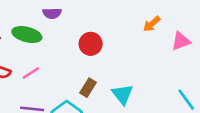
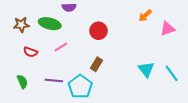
pink line: (31, 73) -> (61, 47), moved
cyan triangle: (122, 94) -> (146, 69), moved

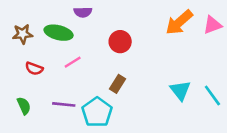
orange arrow: (145, 16) -> (179, 22), size x1.6
pink triangle: (168, 29) -> (212, 25), moved

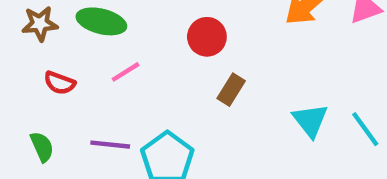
brown rectangle: (118, 84) -> (231, 90), moved

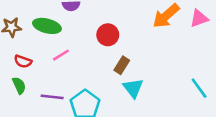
cyan triangle: (310, 120) -> (133, 88), moved
green semicircle: (42, 147) -> (19, 86), moved

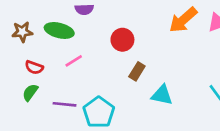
green semicircle: (19, 86) -> (30, 92), turned -120
cyan triangle: (133, 88) -> (162, 95), moved, turned -40

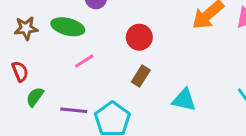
red semicircle: (34, 67) -> (20, 71), moved, turned -132
brown rectangle: (137, 71) -> (141, 76), moved

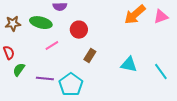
red circle: (139, 37) -> (79, 30), moved
cyan triangle: (184, 100) -> (129, 65), moved

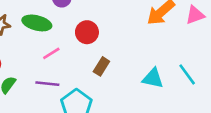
cyan line: (161, 72) -> (187, 74), moved
purple line: (45, 79) -> (47, 84), moved

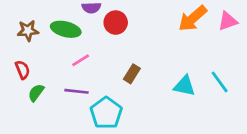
red circle: (87, 32) -> (116, 23), moved

